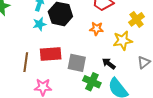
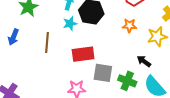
brown line: (26, 62) -> (47, 43), moved
gray square: (77, 63) -> (103, 73), moved

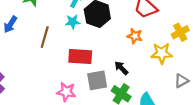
black arrow: (144, 61) -> (121, 68), moved
gray square: (103, 73) -> (97, 80), turned -30

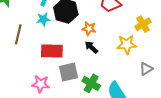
orange star: (135, 36) -> (89, 29), moved
black arrow: (121, 68) -> (91, 47), moved

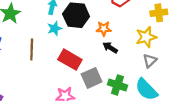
yellow cross: (143, 24) -> (159, 13), turned 35
red rectangle: (52, 51) -> (70, 60), turned 40
gray triangle: (146, 69) -> (150, 61), moved

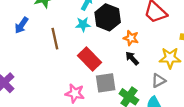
brown line: (32, 50) -> (55, 39), turned -30
gray triangle: (150, 61) -> (158, 81), moved

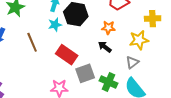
orange star: (131, 38) -> (108, 28), moved

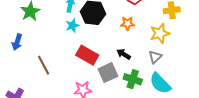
brown line: (32, 42) -> (44, 65), moved
black arrow: (105, 47) -> (124, 54), moved

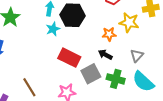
orange star: (127, 23) -> (109, 34), moved
yellow star: (160, 33) -> (129, 22), moved, turned 30
brown line: (44, 65) -> (29, 87), moved

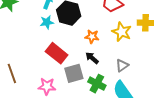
orange star: (109, 34) -> (92, 37), moved

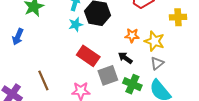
yellow star: (122, 32) -> (154, 41), moved
orange star: (92, 37) -> (132, 35), moved

